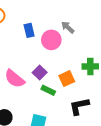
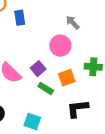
blue rectangle: (29, 30) -> (20, 18), moved
pink circle: (51, 40) -> (60, 46), moved

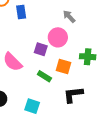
purple square: (38, 69) -> (41, 49), moved, turned -32
orange square: (67, 78) -> (64, 66), turned 35

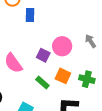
gray arrow: (69, 17) -> (91, 41), moved
green cross: (88, 57) -> (87, 79), moved

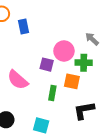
green cross: (87, 79) -> (84, 63), moved
green rectangle: (42, 82) -> (52, 93), turned 72

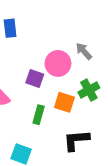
gray arrow: (92, 39) -> (84, 51), moved
green cross: (84, 63) -> (89, 90), moved, turned -35

